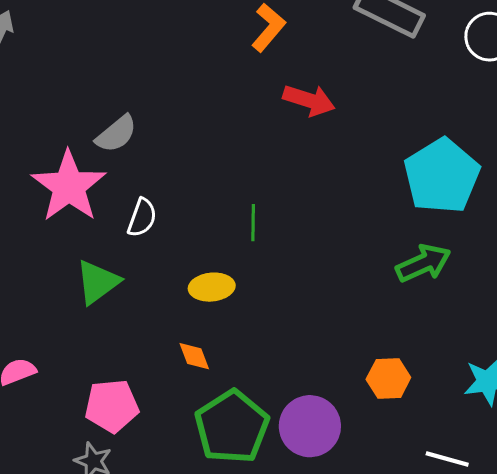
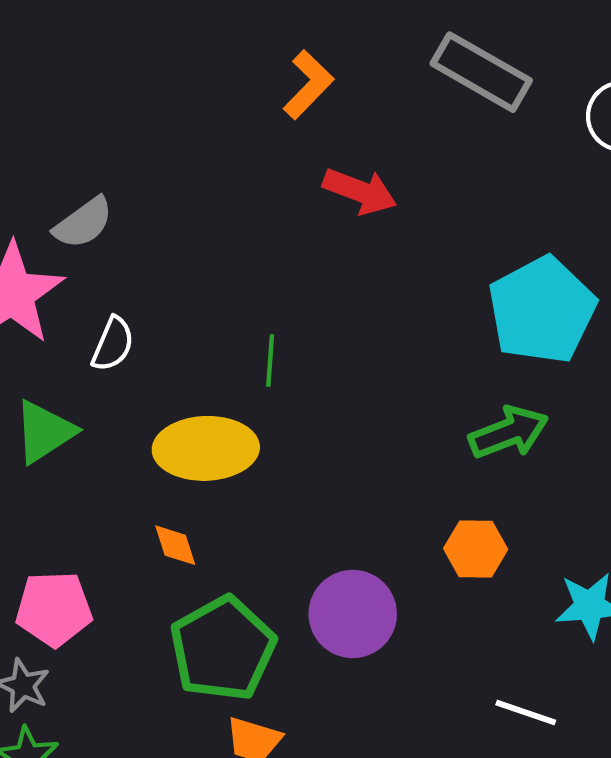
yellow ellipse: (212, 287) -> (206, 448), size x1.6
orange hexagon: (388, 378) -> (476, 549), moved
purple circle: (310, 426) -> (353, 614), moved

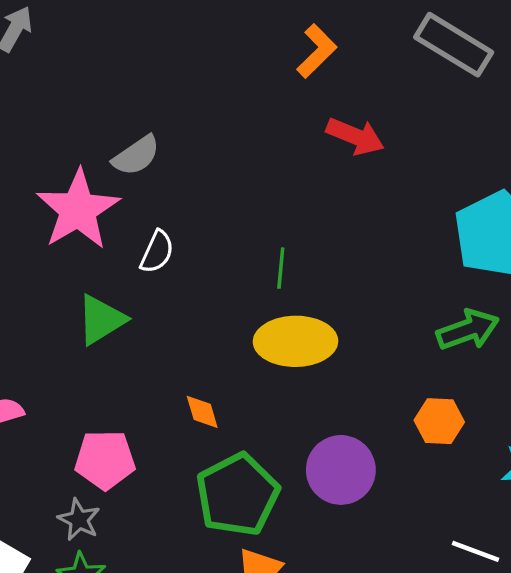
yellow ellipse: (206, 448) -> (295, 341), moved

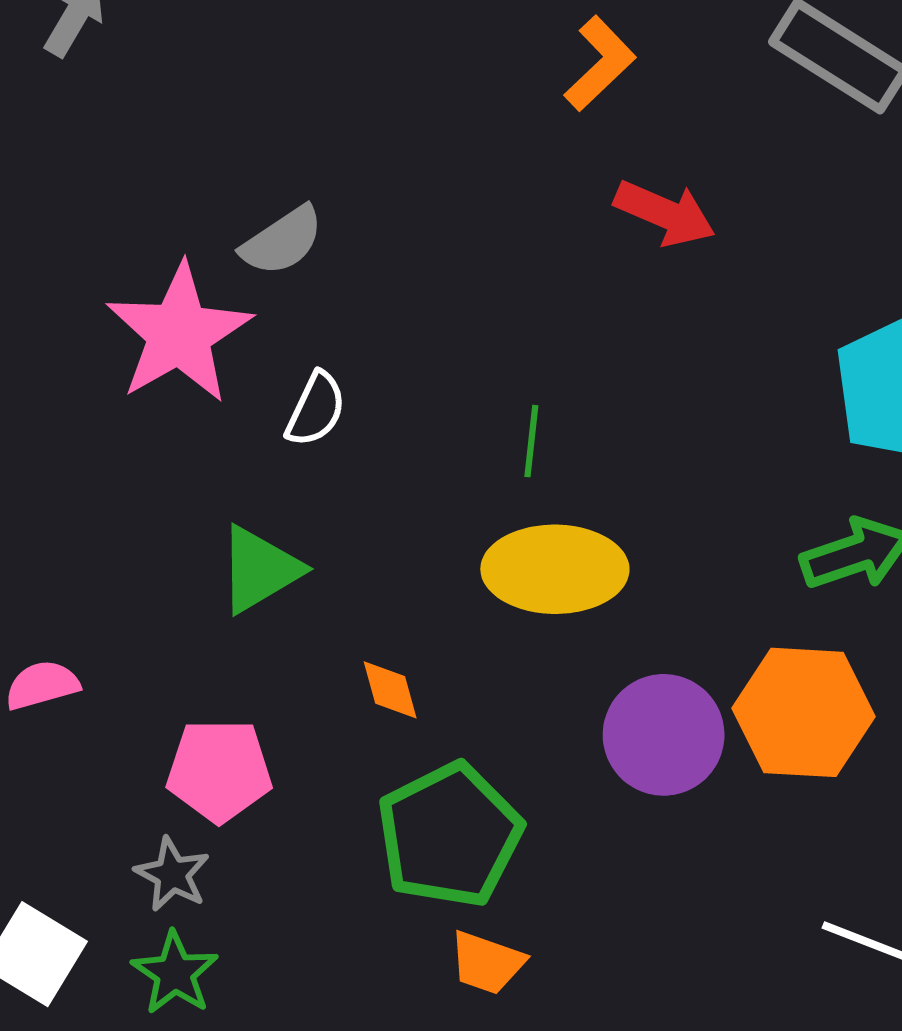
green triangle: (101, 320) -> (260, 569), moved
orange hexagon: (439, 421) -> (803, 712), size x1.6
purple circle: (341, 470) -> (664, 735), moved

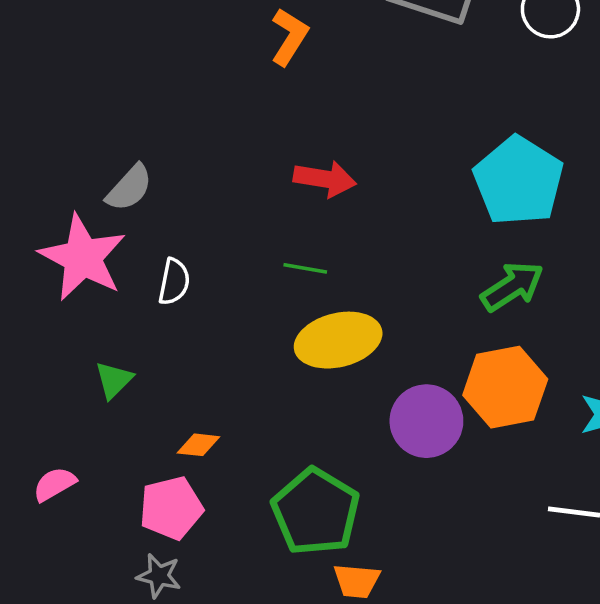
red arrow: (665, 213) -> (325, 179), moved
green line: (531, 441) -> (305, 268), turned -72
green triangle: (260, 569) -> (114, 380), moved, size x0.7
orange diamond: (390, 690) -> (198, 445), moved, turned -54

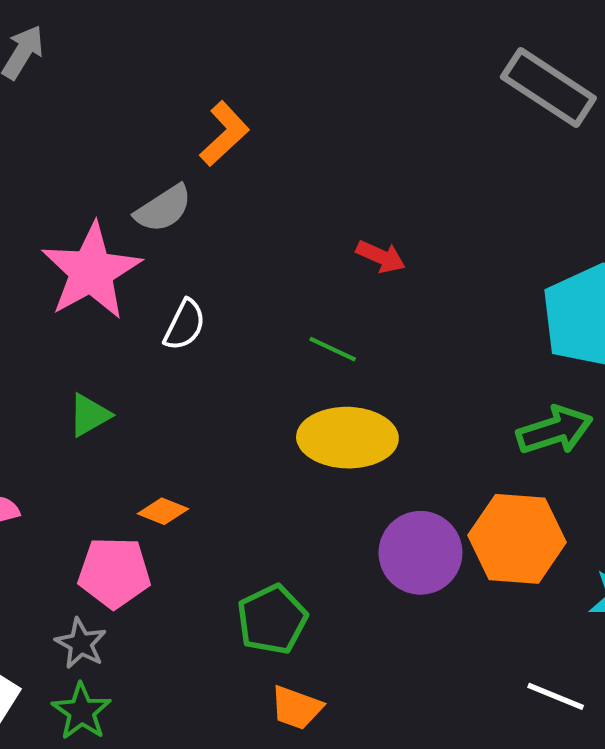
orange L-shape: (289, 37) -> (224, 134), moved
red arrow: (325, 179) -> (381, 257), size x0.7
green pentagon: (316, 512) -> (272, 619), size x0.7

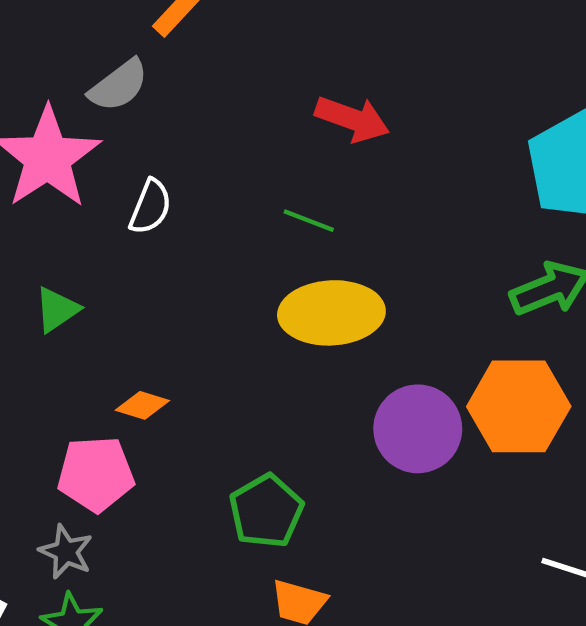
red arrow: (381, 257) -> (352, 119), size x1.4

